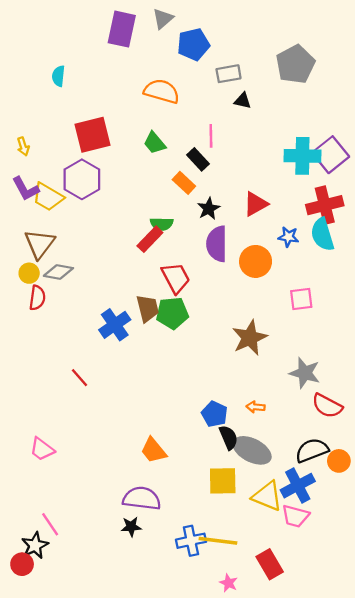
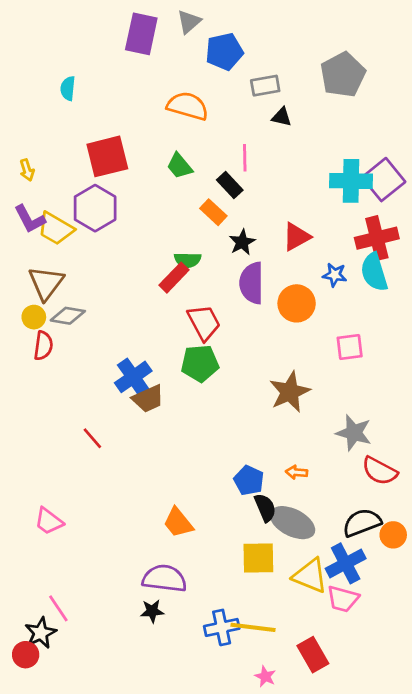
brown trapezoid: (148, 308) -> (148, 399), moved, turned 80

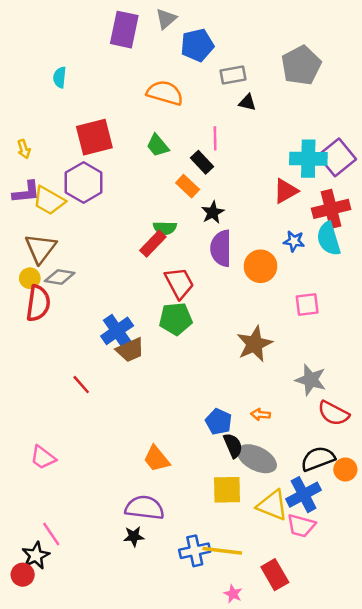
purple L-shape: (30, 219) -> (26, 192), turned -68
red triangle: (297, 237) -> (286, 191), moved
red semicircle: (43, 346) -> (38, 303), size x1.4

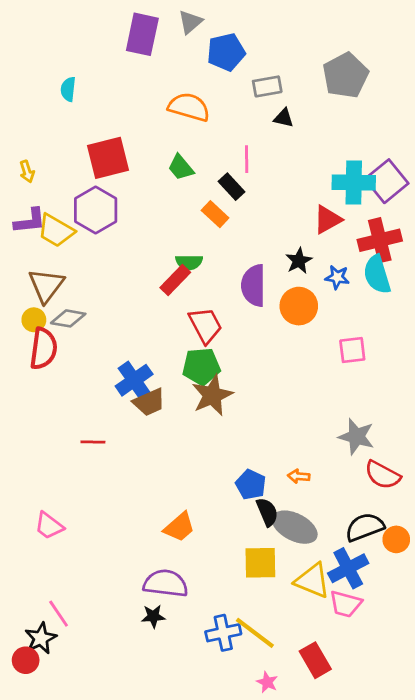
black star: (213, 212) -> (299, 261), moved
brown star: (255, 344) -> (212, 395), moved
red line: (81, 385) -> (93, 442), turned -48
orange trapezoid: (156, 459) -> (179, 527), turned -92
yellow line: (222, 551) -> (255, 633), turned 30

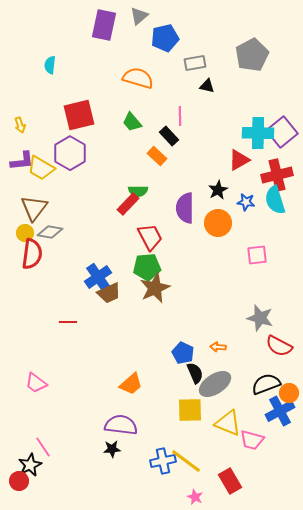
gray ellipse: (295, 527) -> (215, 384), turned -60
blue cross: (348, 568) -> (280, 411), moved

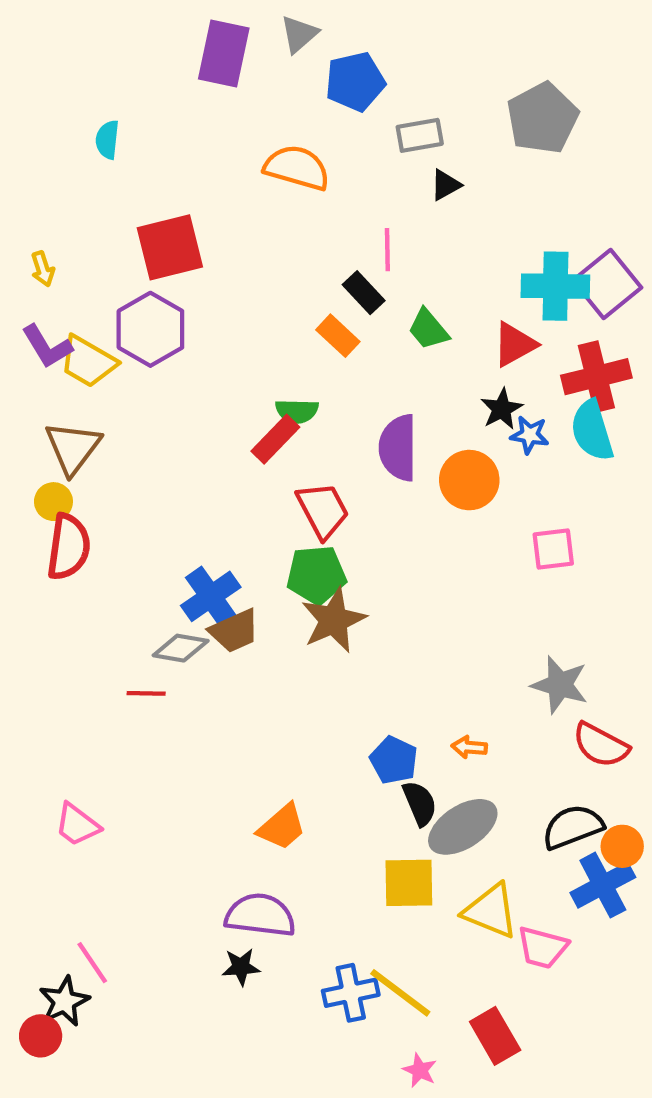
black triangle: (207, 86) -> (446, 185), turned -42
green trapezoid: (132, 122) -> (428, 329), moved
purple L-shape: (22, 161) -> (47, 346), turned 65
black star: (218, 190) -> (502, 409), moved
gray diamond: (50, 232) -> (181, 648), moved

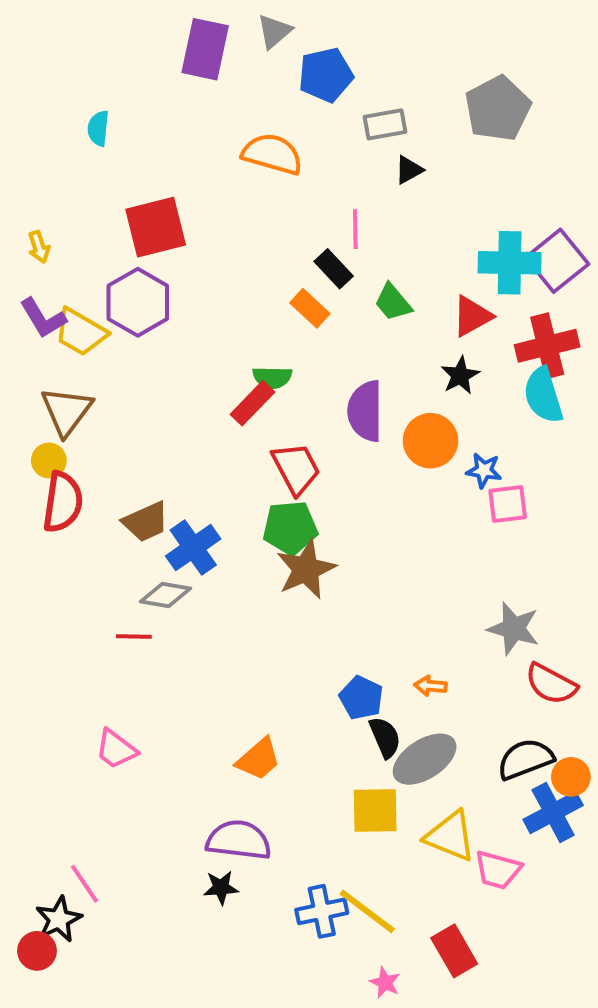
blue star: (530, 435) -> (484, 470), moved
brown trapezoid: (234, 631) -> (146, 522), moved
pink trapezoid: (77, 825) -> (116, 749), moved

